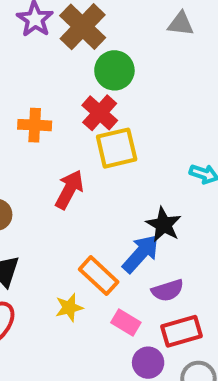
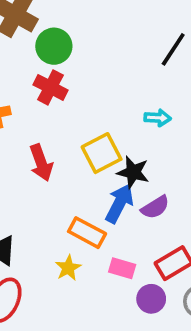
yellow square: (117, 148) -> (102, 153), moved
red arrow: (69, 190) -> (41, 163), turned 147
purple semicircle: (168, 290) -> (155, 207), moved

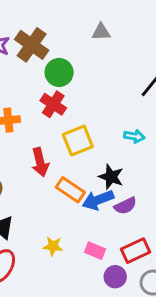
yellow square: (102, 153) -> (78, 141), moved
blue arrow: (119, 203) -> (98, 200), turned -144
orange rectangle: (87, 233) -> (70, 190), moved
yellow star: (68, 268) -> (53, 246), turned 30

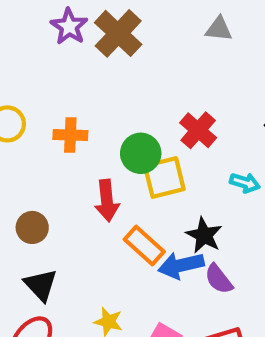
green circle: (59, 72) -> (141, 153), moved
red cross: (53, 104) -> (198, 130), moved
purple semicircle: (125, 206) -> (219, 279), turned 70

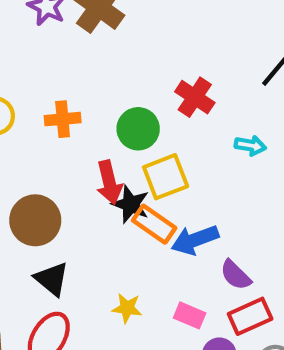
yellow square: (164, 178) -> (166, 177), moved
brown circle: (32, 227) -> (35, 220), size x1.5
black star: (204, 235) -> (131, 204), moved
purple semicircle: (219, 279) -> (236, 275), moved

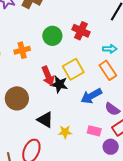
green circle: (138, 129) -> (52, 36), moved
orange rectangle: (154, 224) -> (108, 70), moved, turned 30
black triangle: (52, 279) -> (45, 120), moved

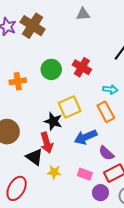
red arrow: (48, 76) -> (47, 143), moved

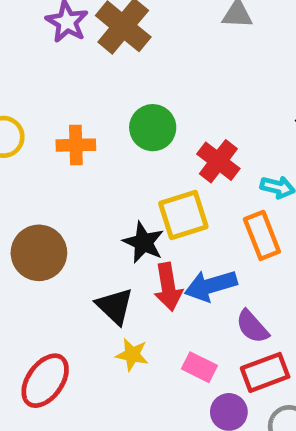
red cross: (82, 67) -> (218, 161), moved
red arrow: (47, 143) -> (168, 287), moved
black triangle: (34, 157) -> (115, 306), moved

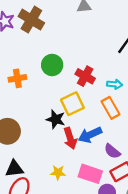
black triangle: (115, 306) -> (14, 169), moved, turned -42
pink rectangle: (199, 367) -> (90, 174), size x1.5

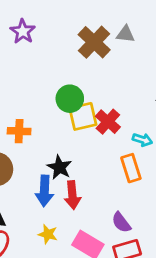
brown cross: (31, 20) -> (94, 42), moved
orange cross: (17, 78) -> (19, 131), moved
yellow square: (72, 104) -> (83, 116), moved
blue arrow: (90, 135) -> (44, 191), moved, turned -75

